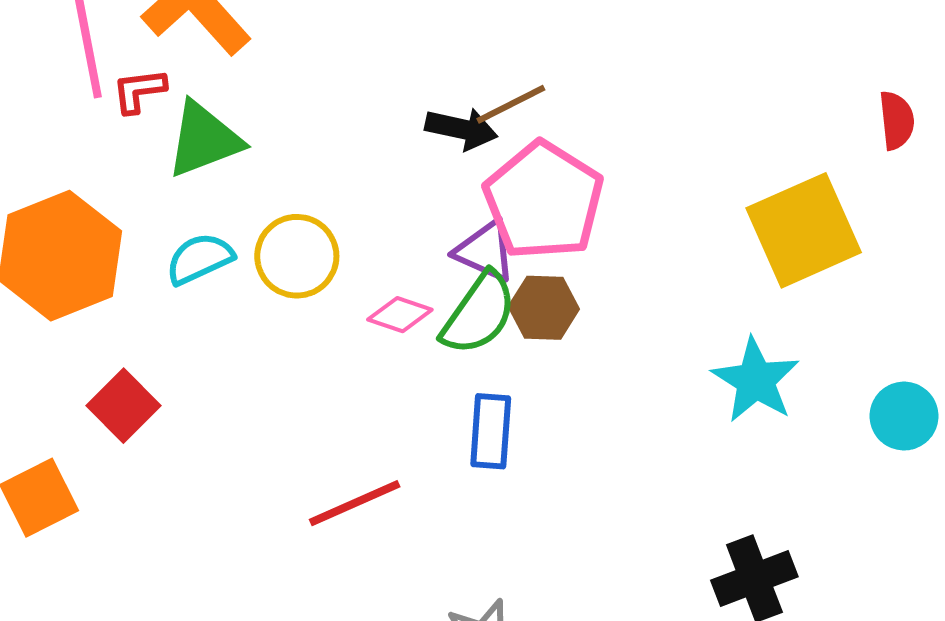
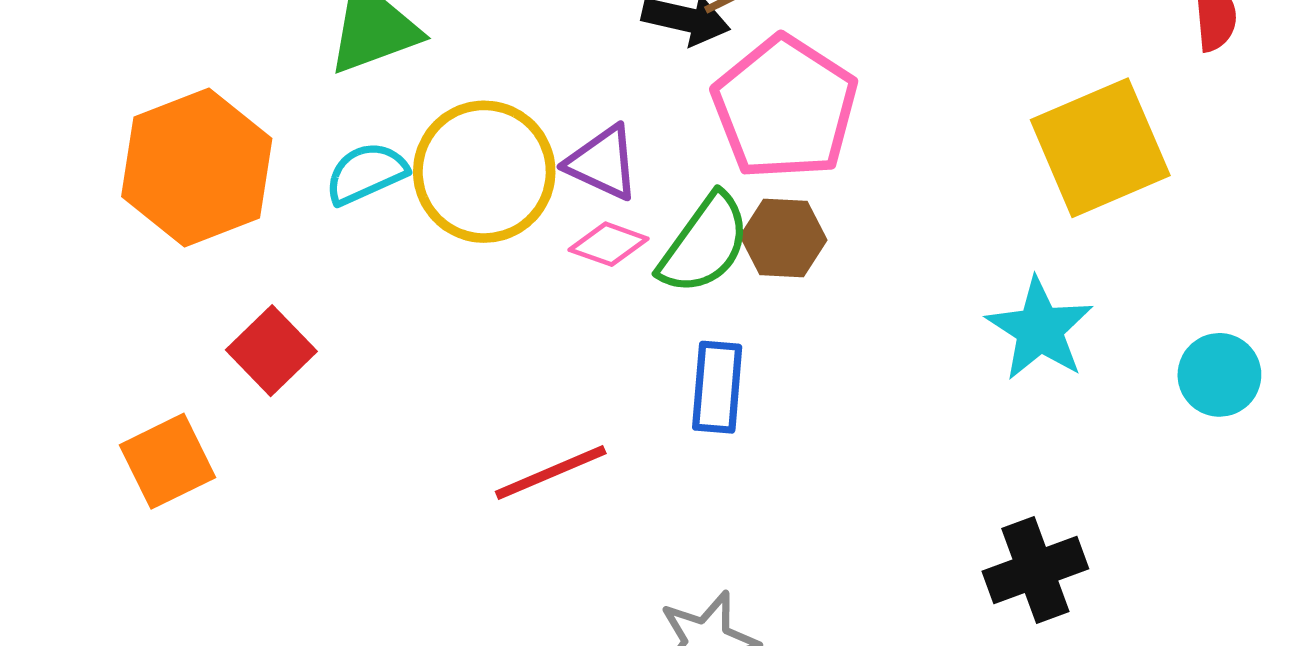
purple triangle: (485, 251) -> (603, 163), moved
yellow circle: (297, 256) -> (484, 172), size x1.4

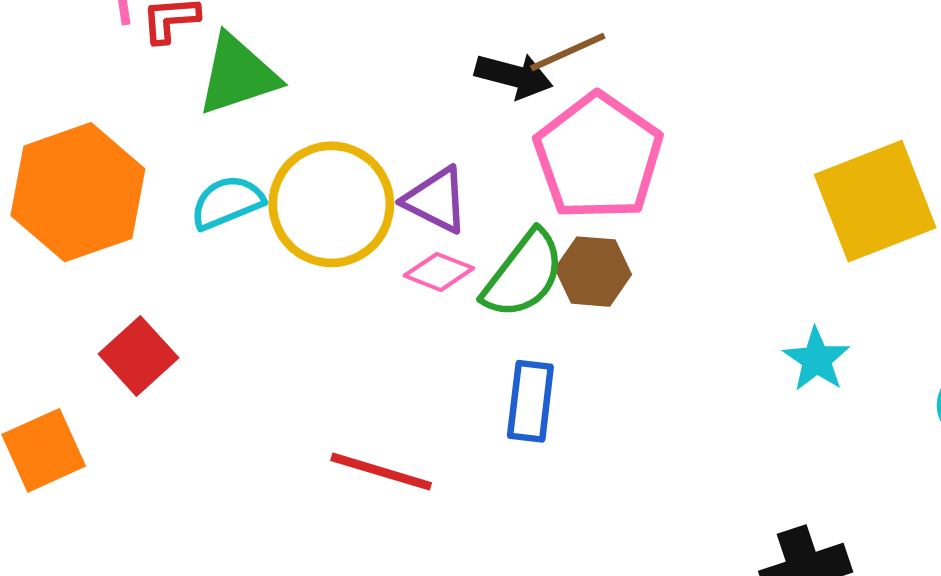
cyan star: (1040, 329) -> (817, 359), size x0.7
red line: (551, 473) -> (381, 472), turned 38

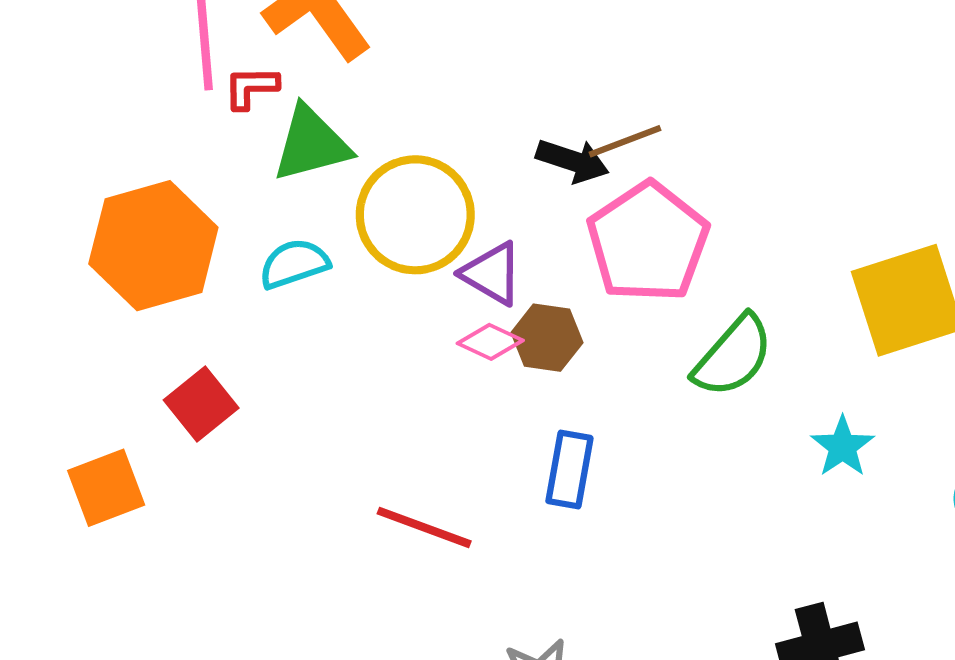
yellow circle: (331, 204) -> (415, 215), moved
brown hexagon: (593, 272) -> (547, 338), moved
green semicircle: (523, 275) -> (733, 356), moved

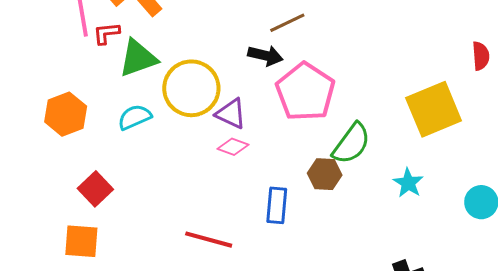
brown line: (625, 141) -> (287, 23), moved
orange hexagon: (153, 246) -> (66, 114), size x0.7
brown hexagon: (547, 338) -> (325, 174), moved
orange square: (106, 488) -> (81, 241), moved, turned 30

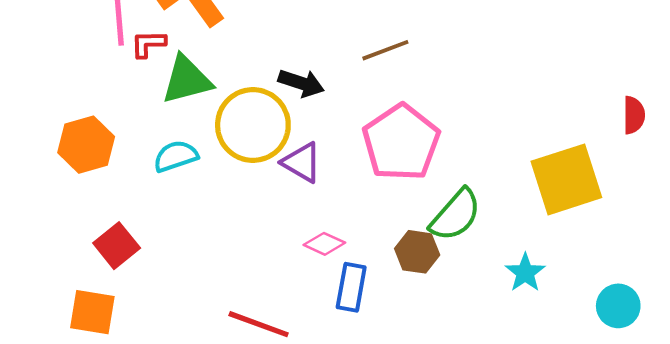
black arrow: (265, 55) -> (301, 83), moved
pink diamond: (233, 147) -> (324, 244), moved

